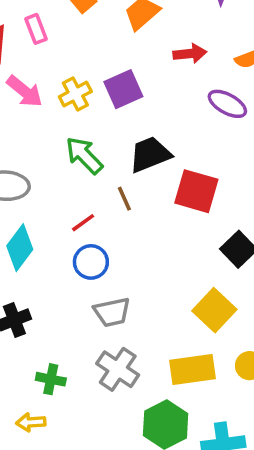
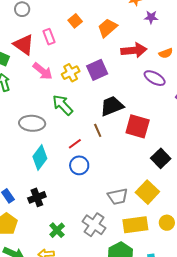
red arrow: (190, 54) -> (134, 50), size x1.4
green arrow: (84, 155) -> (63, 105), moved
gray trapezoid: (112, 312) -> (118, 196), moved
green cross: (51, 379) -> (57, 230), turned 35

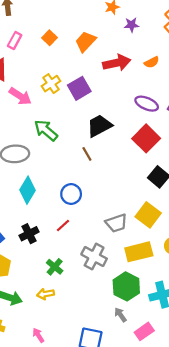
pink rectangle: (49, 37) -> (15, 40), moved, turned 56
yellow cross: (71, 73) -> (51, 84), moved
purple ellipse: (155, 78) -> (147, 104), moved
red square: (138, 126) -> (146, 138), moved, turned 35
red line: (75, 144) -> (63, 226), moved

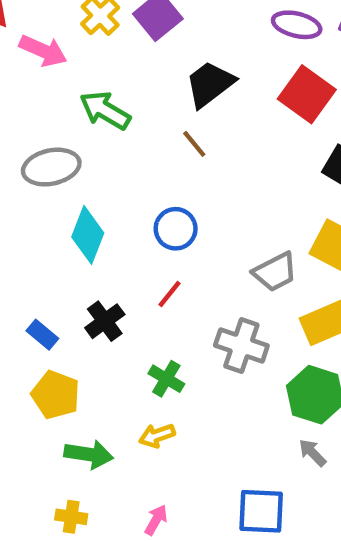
pink arrow: (38, 335) -> (156, 520), turned 72

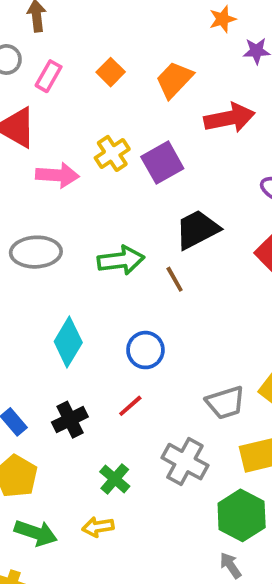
pink arrow: (43, 51) -> (57, 175), turned -30
green arrow: (105, 110) -> (121, 260), moved, turned 132
gray ellipse: (51, 167) -> (36, 252), moved

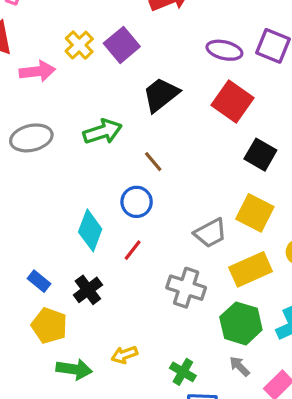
brown line: (175, 279) -> (153, 162), moved
cyan diamond: (68, 342) -> (90, 230), moved
black cross: (70, 420) -> (88, 290), moved
green cross: (115, 479) -> (183, 372), moved

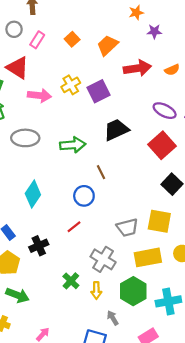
yellow square: (255, 213) -> (159, 221), turned -30
cyan diamond: (90, 230) -> (33, 194), moved
yellow arrow: (124, 355) -> (96, 290), moved, turned -84
gray arrow: (239, 366) -> (113, 318), moved
green cross: (183, 372) -> (71, 281), moved

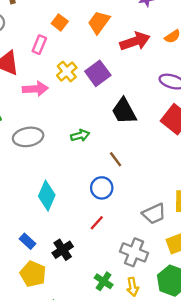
pink rectangle: (37, 40) -> (39, 45), moved
black trapezoid: (116, 130) -> (124, 111), turned -84
green arrow: (73, 145) -> (80, 135), size x0.7

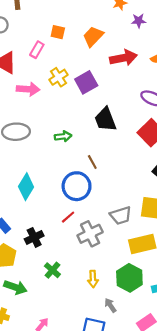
orange square: (60, 22) -> (58, 32), turned -32
blue circle: (102, 188) -> (77, 186), size x1.4
gray cross: (134, 252) -> (90, 234), moved, turned 35
green cross: (104, 281) -> (52, 270), moved

